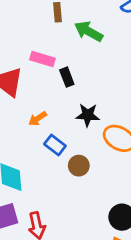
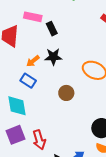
black star: (88, 115) -> (53, 57), moved
blue rectangle: (55, 145) -> (28, 81), moved

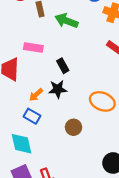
black rectangle: (52, 29) -> (63, 66), moved

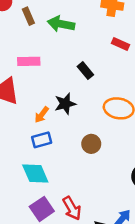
black rectangle: (63, 66) -> (85, 71), moved
blue rectangle: (32, 116) -> (42, 140), turned -35

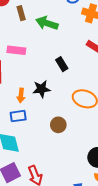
orange arrow: (42, 115) -> (21, 95), turned -40

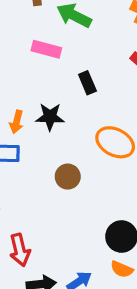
pink rectangle: (16, 50) -> (46, 49), moved

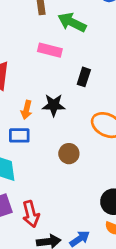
black rectangle: (87, 83) -> (84, 77), turned 42

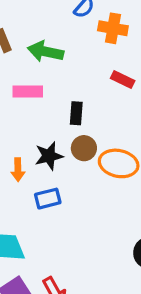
blue rectangle: (19, 135) -> (48, 199), moved
brown circle: (69, 154) -> (84, 148), moved

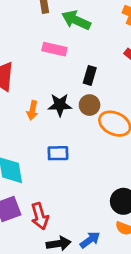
blue rectangle: (48, 199) -> (58, 153), moved

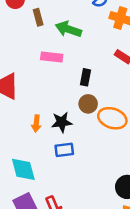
black star: (60, 105) -> (62, 122), moved
orange arrow: (32, 110) -> (36, 123), moved

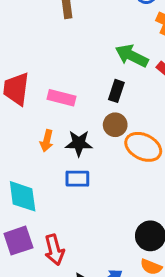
green arrow: (68, 29) -> (132, 56), moved
pink rectangle: (52, 57) -> (61, 98), moved

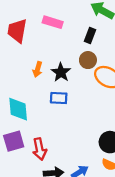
pink rectangle: (61, 98) -> (53, 22), moved
black star: (79, 143) -> (61, 72), turned 30

